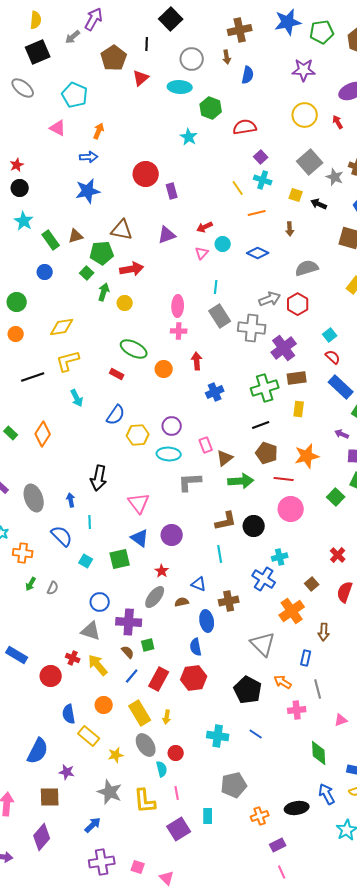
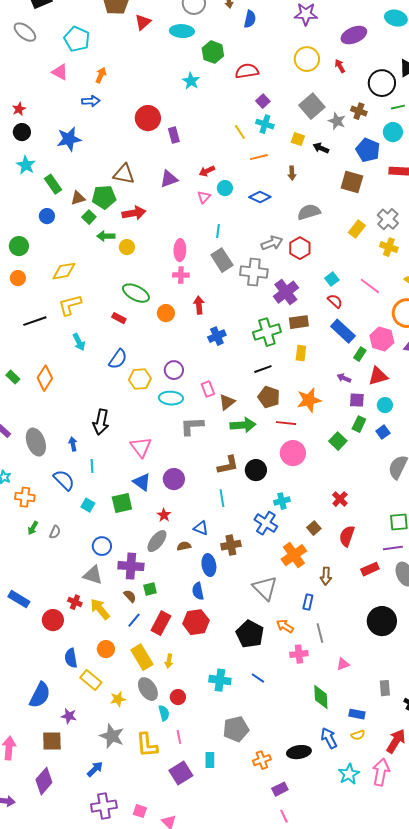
blue star: (88, 191) -> (69, 139), moved
brown triangle: (76, 236) -> (78, 198), moved
green arrow: (104, 292) -> (106, 236), turned -108

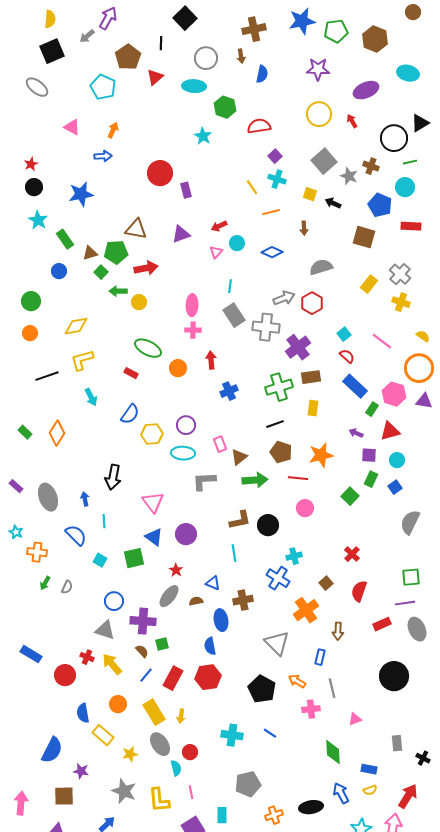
cyan pentagon: (77, 39) -> (103, 87), moved
pink circle: (293, 453) -> (305, 508), size x0.7

